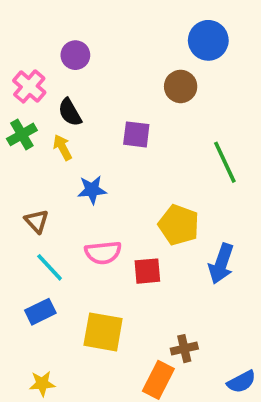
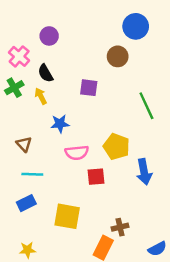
pink semicircle: (103, 253) -> (77, 153), moved
blue arrow: (221, 264) -> (144, 172), turned -30
cyan line: (50, 267) -> (32, 174), turned -45

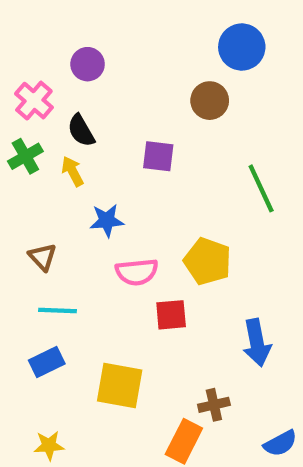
blue arrow: (144, 172) -> (257, 343), moved

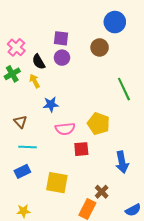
purple circle: (88, 64) -> (62, 58), moved
purple square: (158, 156) -> (61, 38), moved
brown cross: (214, 405) -> (102, 192), turned -32

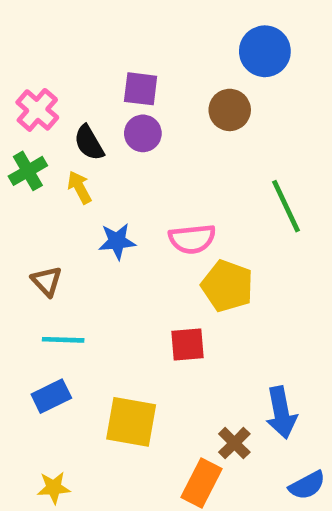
pink semicircle: (65, 129) -> (192, 239), moved
blue arrow: (122, 162) -> (281, 413), moved

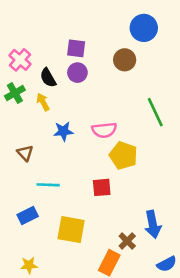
cyan line: (63, 340) -> (48, 185), moved

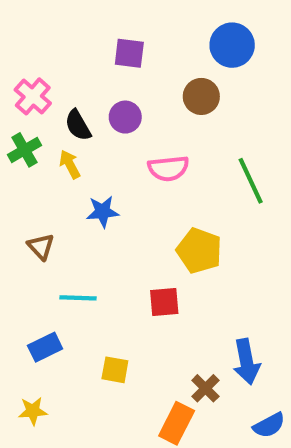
purple square: (76, 48) -> (129, 53), moved
pink semicircle: (104, 130) -> (168, 168), moved
yellow square: (71, 230) -> (115, 370), size x0.6
yellow star: (29, 265) -> (33, 411), moved

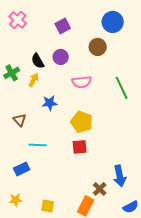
purple square: (129, 53) -> (63, 26), turned -35
pink cross: (33, 96) -> (18, 20), moved
yellow arrow: (70, 164) -> (34, 80), turned 56
yellow pentagon: (199, 251) -> (82, 122), moved
yellow square: (115, 370) -> (48, 206), moved

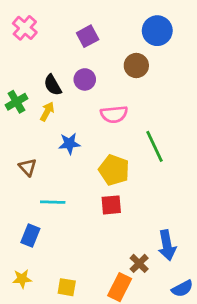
green line: (122, 88) -> (154, 146), moved
blue rectangle: (22, 169) -> (30, 236), turned -42

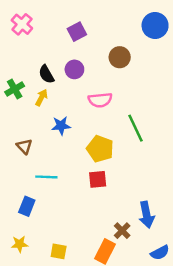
blue circle: (157, 31) -> (155, 25), moved

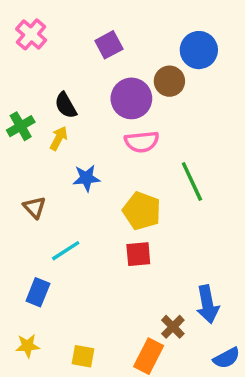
blue circle: (155, 25) -> (199, 50), moved
purple circle: (74, 69) -> (131, 98), moved, size x1.5
cyan line: (46, 177) -> (66, 251), turned -35

